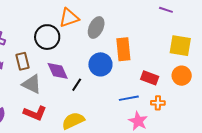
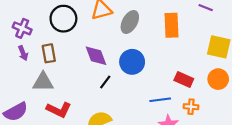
black circle: (47, 37) -> (63, 19), moved
orange rectangle: (123, 49) -> (172, 25), moved
purple diamond: (58, 71) -> (96, 56), moved
gray triangle: (32, 84) -> (43, 82), moved, turned -30

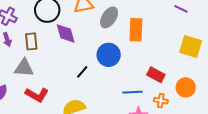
orange rectangle: (172, 25) -> (136, 30), moved
purple diamond: (96, 56) -> (66, 33), moved
orange circle: (218, 79) -> (186, 87), moved

